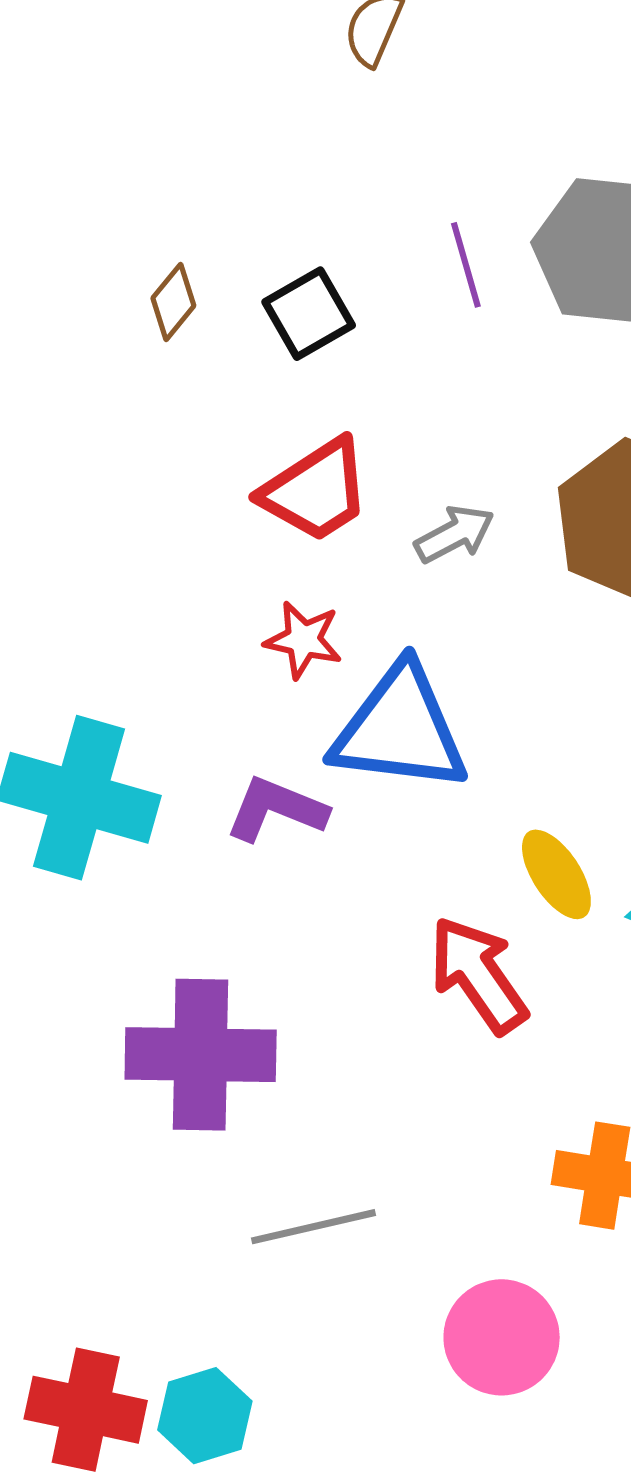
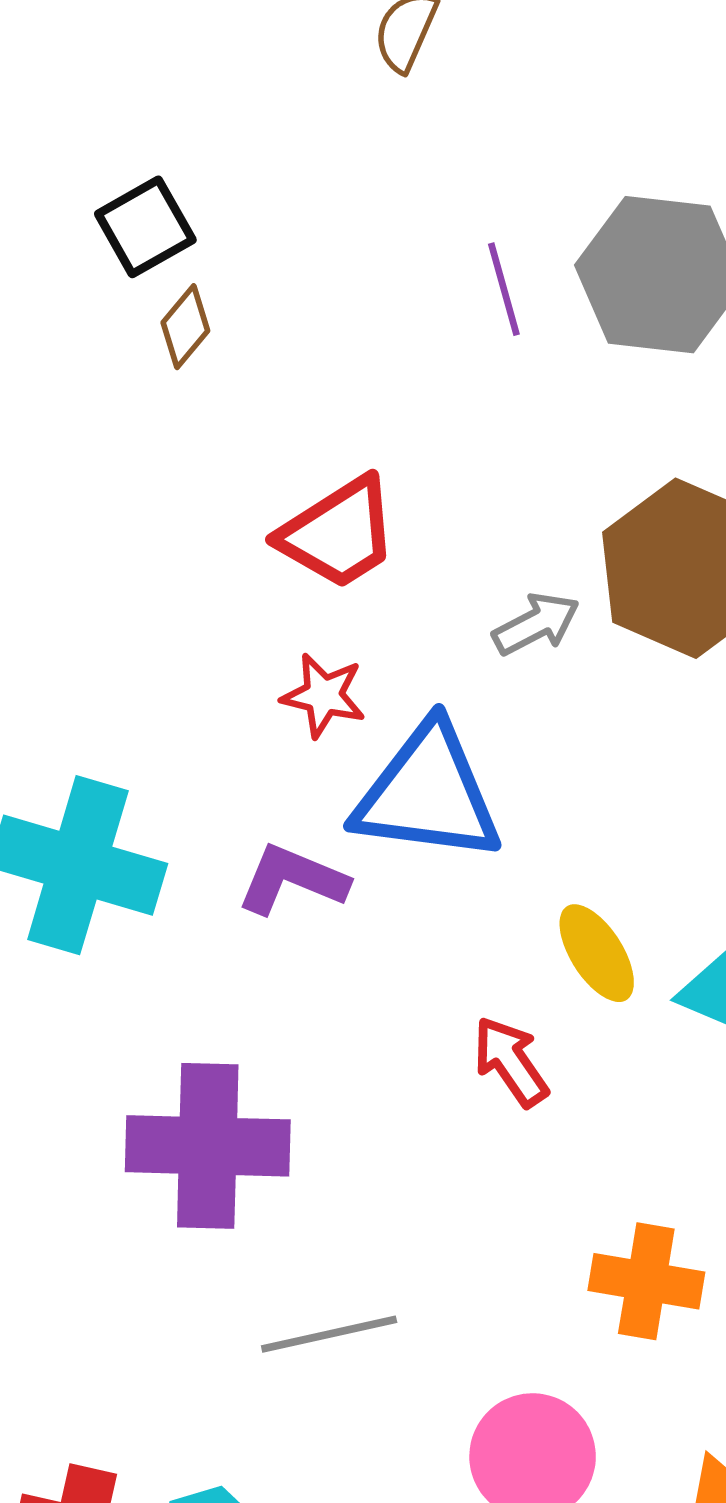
black square: (309, 314) -> (145, 227), moved
gray arrow: (454, 534) -> (536, 624), moved
red arrow: (478, 975) -> (511, 1062), size x0.7

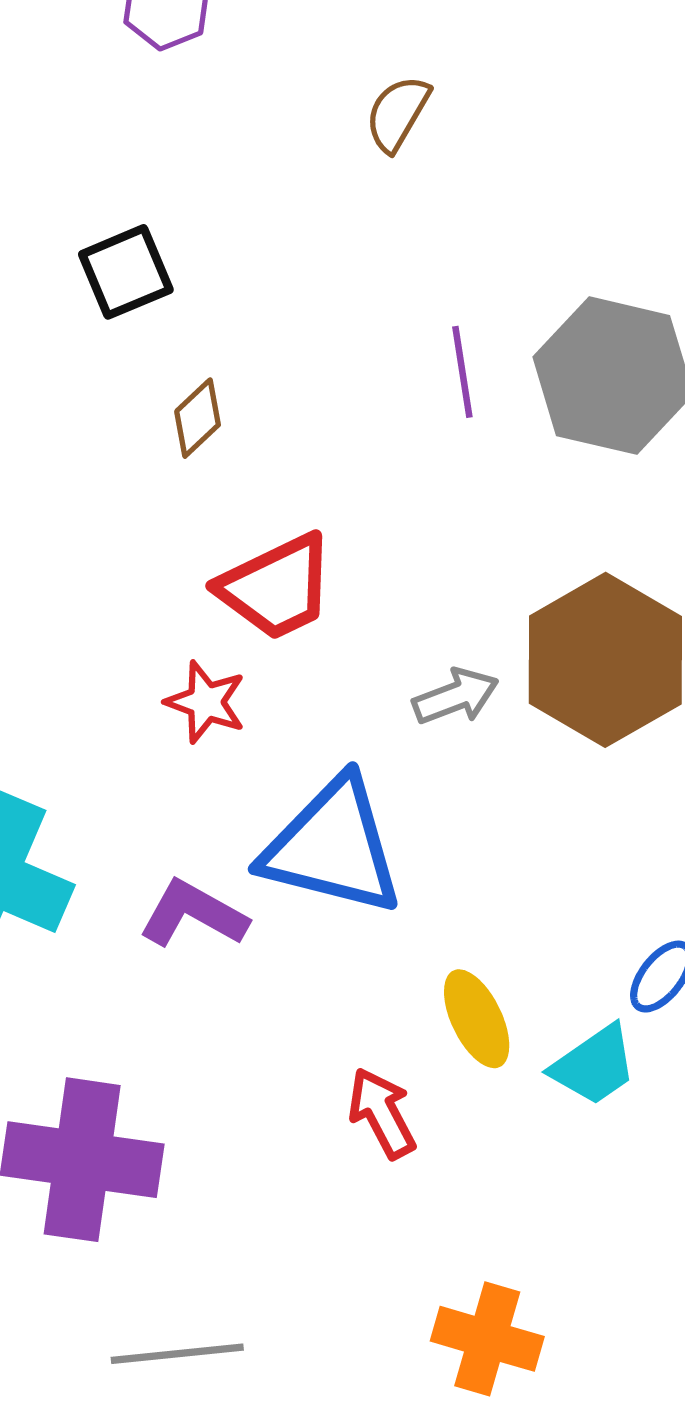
brown diamond: (185, 327) -> (198, 418), moved
red star: (324, 695) -> (206, 702), moved

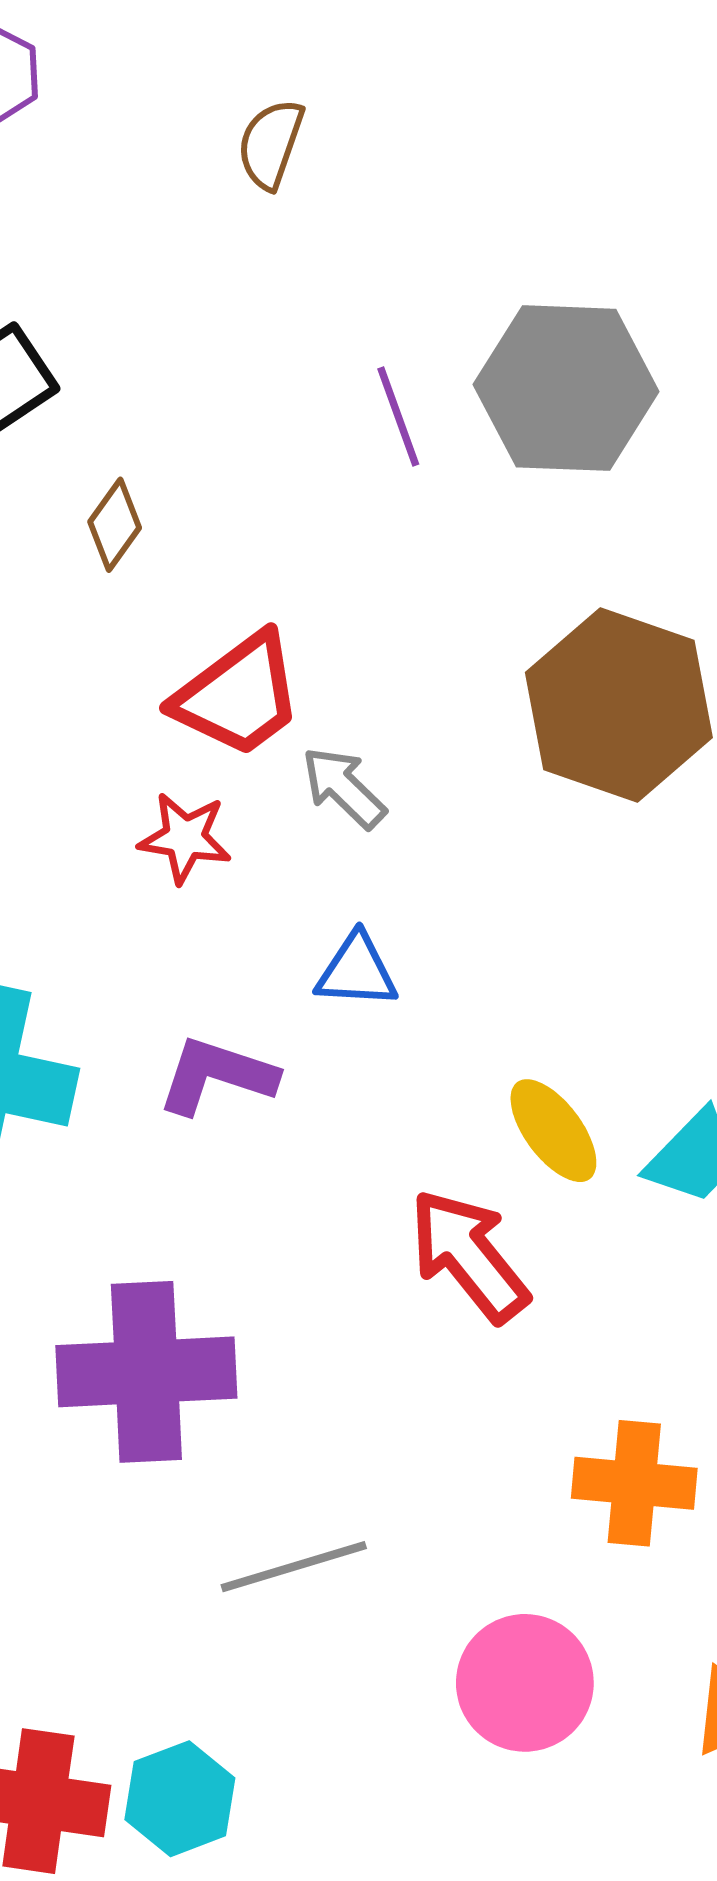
gray arrow: (456, 696) -> (344, 788), moved, turned -104
blue triangle: (333, 847) -> (357, 971), size x0.5
red arrow: (382, 1113) -> (469, 1256), size x1.4

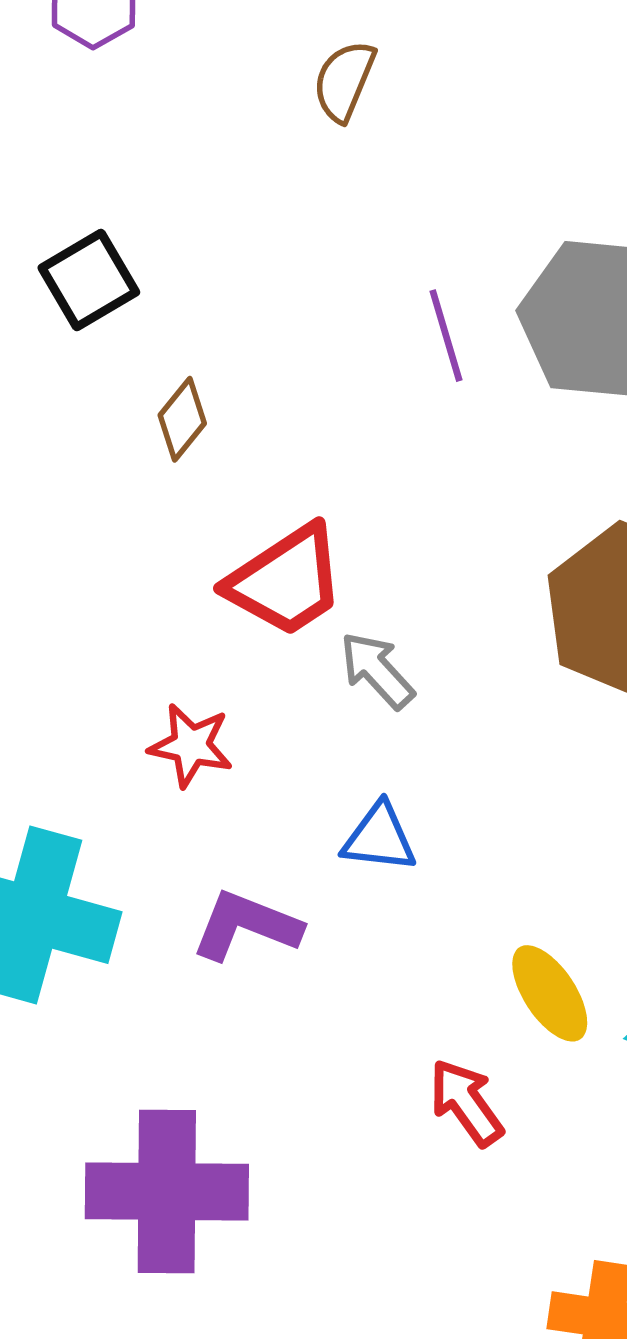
red star: (185, 838) -> (191, 745), moved
red arrow: (469, 1256) -> (466, 1103), size x0.7

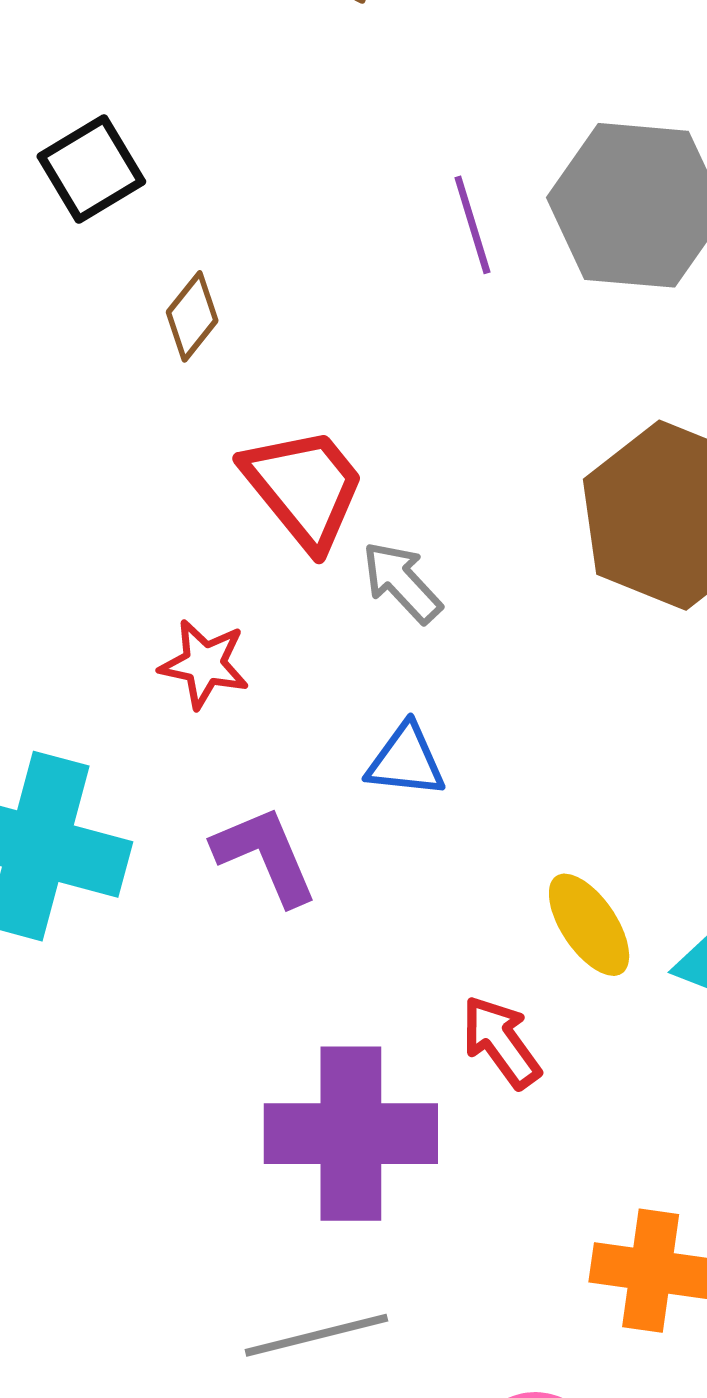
red trapezoid: (286, 581) -> (304, 488), turned -95
purple L-shape: (246, 926) -> (265, 855), turned 46
purple cross: (167, 1191) -> (351, 1134), moved

